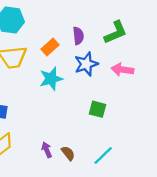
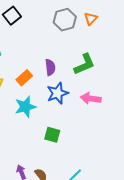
green square: (97, 109) -> (52, 135), moved

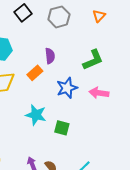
gray hexagon: (65, 20) -> (59, 17), moved
purple semicircle: (50, 67) -> (50, 56), moved
cyan star: (25, 107) -> (36, 115), moved, turned 30

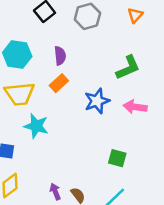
purple semicircle: (50, 56) -> (60, 56), moved
cyan star: (36, 115) -> (36, 126), moved
green square: (62, 128) -> (117, 158), moved

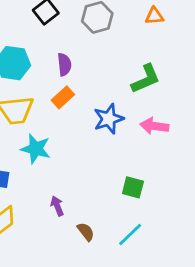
orange triangle: (135, 15) -> (154, 16), turned 42
purple arrow: (55, 191) -> (57, 206), moved

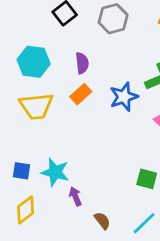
blue star: (109, 119) -> (124, 97), moved
cyan star: (36, 149) -> (55, 172), moved

